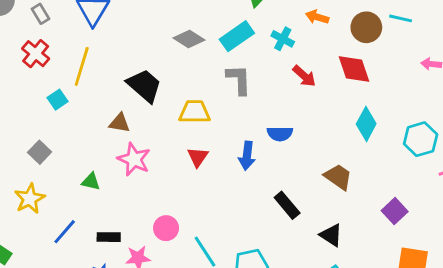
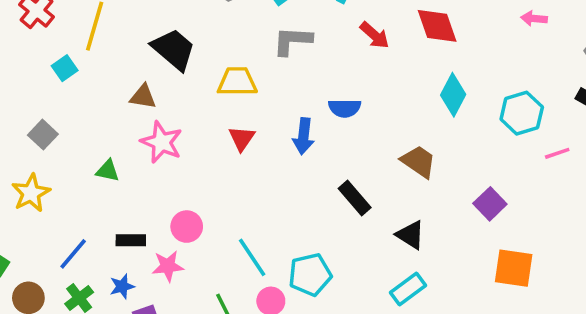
gray L-shape: (239, 80) -> (292, 41), turned -84
pink circle: (166, 228) -> (187, 227), moved
blue line: (65, 232) -> (73, 254), moved

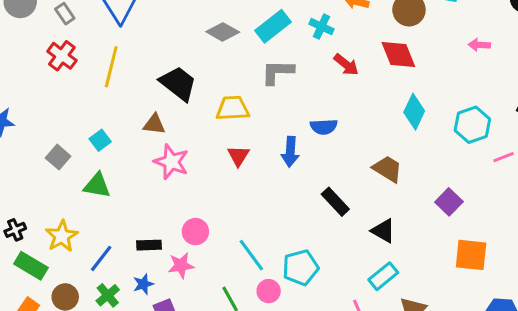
cyan square: (65, 68) -> (100, 140), moved
gray square: (43, 135) -> (58, 157), moved
green triangle: (108, 171) -> (97, 185), moved, size x1.4
yellow star: (31, 193) -> (62, 236), moved

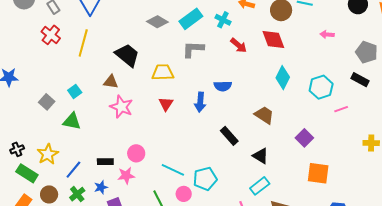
cyan line: (251, 255) -> (173, 170), turned -30

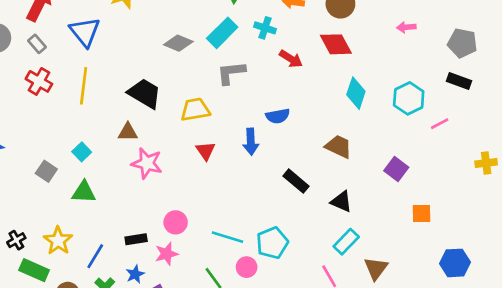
orange square: (318, 173) -> (421, 214), size x0.7

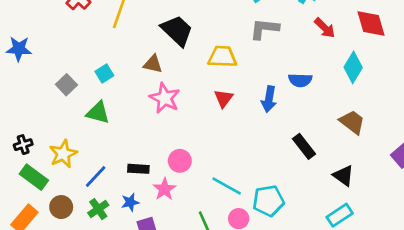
cyan diamond: (356, 93) -> (353, 67), moved
pink star: (166, 254) -> (164, 189), turned -30

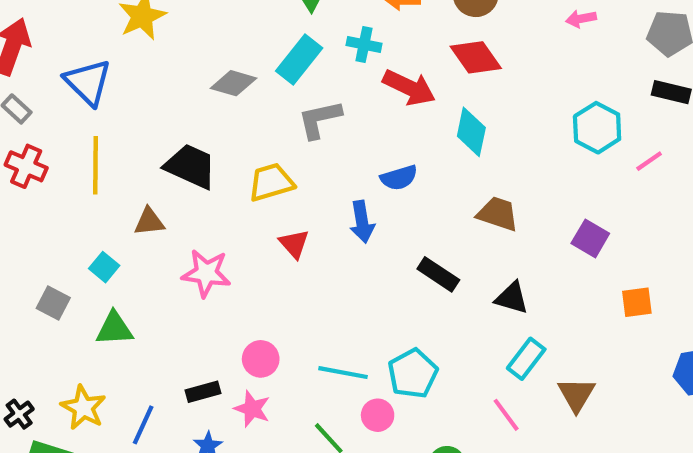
red arrow: (325, 28) -> (409, 87), size x1.4
brown triangle: (153, 64) -> (149, 222), moved

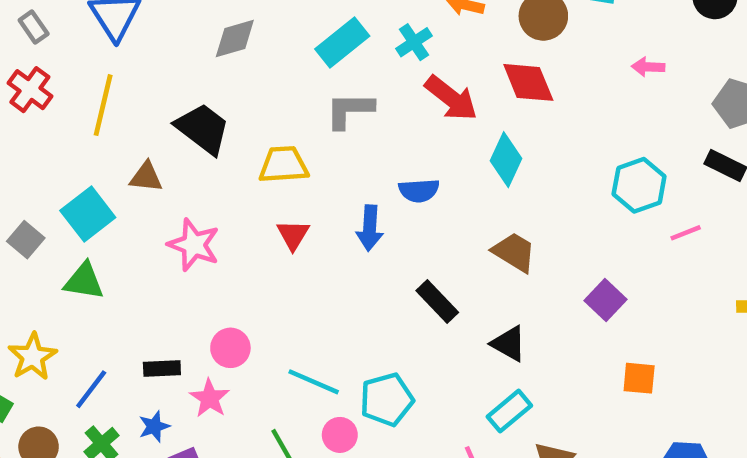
cyan cross: (364, 44) -> (414, 42), turned 32
gray diamond: (233, 83) -> (235, 39), moved, turned -45
cyan square: (104, 267) -> (88, 214), size x1.6

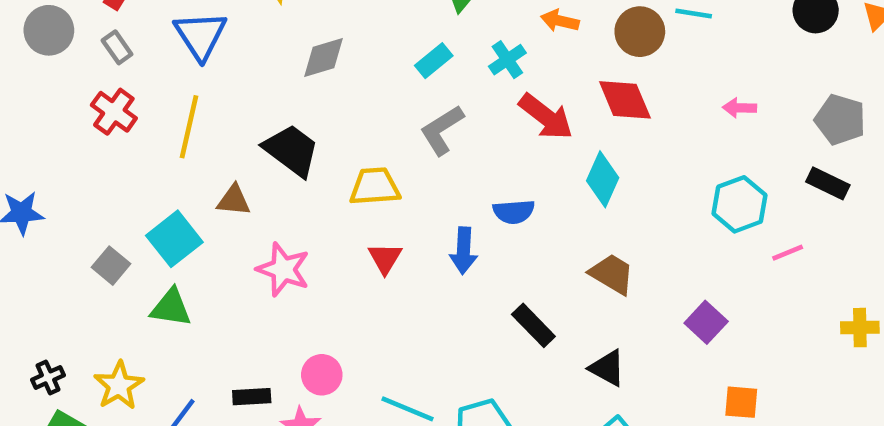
cyan rectangle: (342, 43) -> (434, 61), size x0.7
pink arrow: (648, 67) -> (740, 108), moved
gray L-shape: (350, 110) -> (442, 130), turned -32

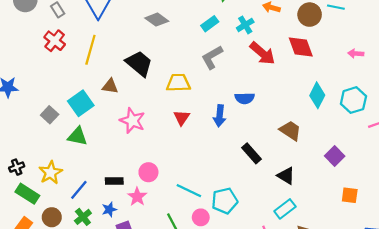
gray diamond: (323, 58) -> (157, 20), turned 50
cyan diamond: (603, 179) -> (317, 95), moved

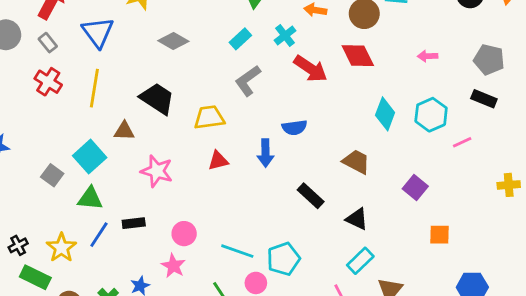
red triangle: (182, 118) -> (218, 161), turned 49
black rectangle: (114, 181) -> (134, 223), moved
blue line: (79, 190) -> (99, 235), moved

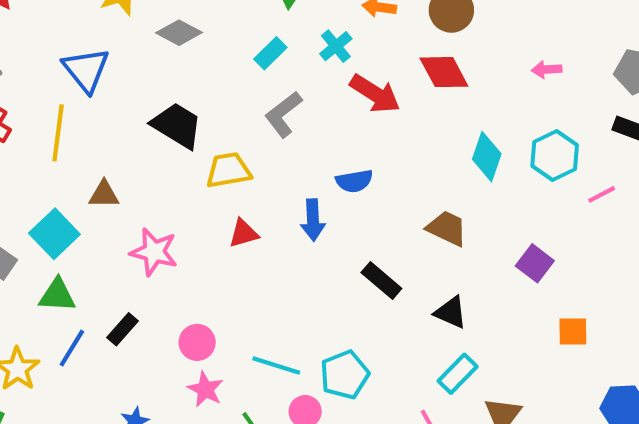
blue triangle: (98, 32) -> (86, 70), moved
gray diamond: (173, 41) -> (179, 33), moved
black trapezoid: (157, 99) -> (177, 125), moved
black rectangle: (134, 223) -> (122, 329), turned -40
pink star: (173, 266) -> (205, 389), moved

